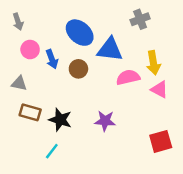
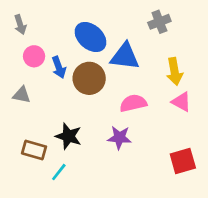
brown circle: (78, 69) -> (89, 78), size x1.5
pink semicircle: (128, 77) -> (133, 103), moved
brown rectangle: (30, 112) -> (34, 150), moved

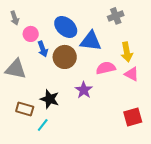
pink circle: (34, 56) -> (31, 34), moved
gray triangle: (22, 95) -> (16, 69), size x1.6
pink semicircle: (133, 103) -> (106, 68), moved
purple star: (119, 138) -> (84, 90), moved, turned 30

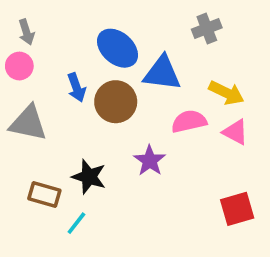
pink circle: (31, 34) -> (19, 66), moved
yellow arrow: (127, 52) -> (226, 93), turned -54

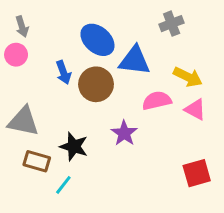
gray triangle: (28, 123) -> (23, 121), moved

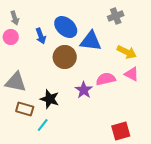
blue arrow: (63, 72) -> (41, 36), moved
pink semicircle: (157, 101) -> (106, 79), moved
red square: (197, 173) -> (121, 131), moved

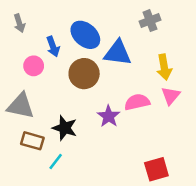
pink circle: (11, 37) -> (34, 66), moved
yellow arrow: (127, 52) -> (164, 67), turned 54
pink triangle: (132, 74) -> (171, 96), turned 42

